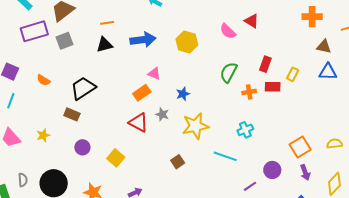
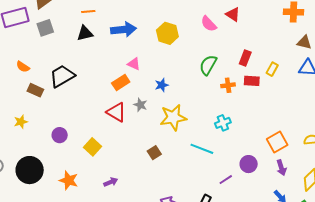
brown rectangle: (72, 114) -> (35, 90), moved

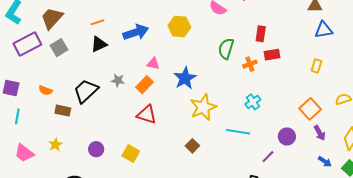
yellow rectangle: (272, 69) -> (316, 66), moved
blue star: (162, 85) -> (185, 78), size x1.6
gray star: (140, 105) -> (118, 80), moved

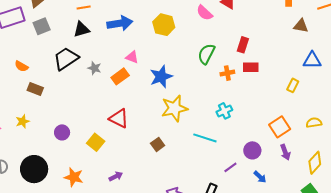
blue triangle: (324, 30) -> (312, 60), moved
black trapezoid: (86, 91) -> (66, 59), moved
red triangle: (147, 115) -> (119, 118), moved
blue arrow: (325, 162) -> (260, 177), moved

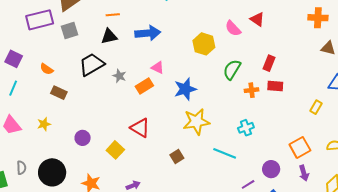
yellow hexagon: (164, 25) -> (204, 44), moved

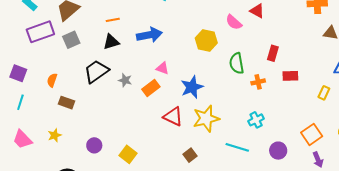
orange semicircle: (47, 69) -> (52, 80), turned 80
green semicircle: (232, 70) -> (237, 63), turned -35
red rectangle: (275, 86) -> (290, 76), moved
red triangle: (140, 128) -> (173, 117), moved
purple circle: (271, 169) -> (278, 151), moved

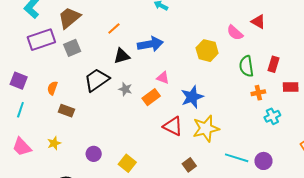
orange line: (113, 20) -> (114, 29), turned -32
black triangle: (111, 42) -> (122, 56), moved
green semicircle: (237, 63) -> (246, 66), moved
cyan cross: (256, 120) -> (272, 116), moved
purple circle: (278, 151) -> (263, 161), moved

